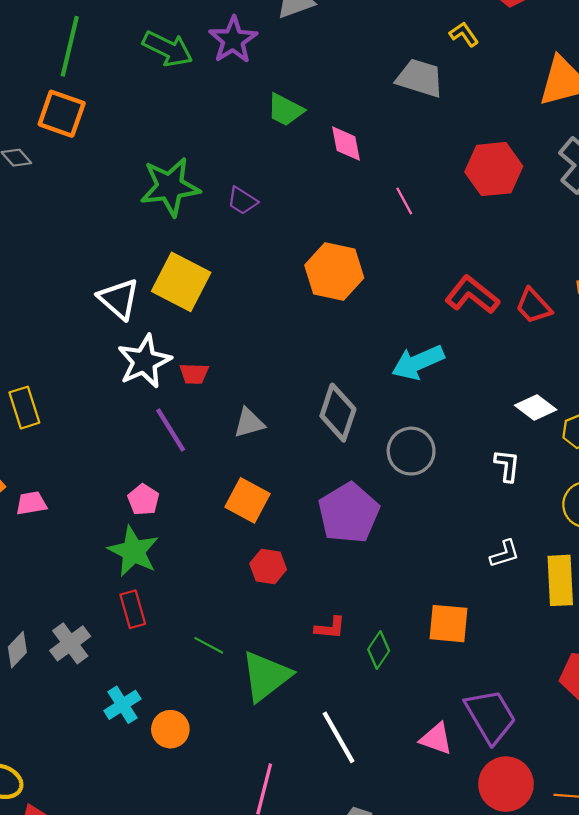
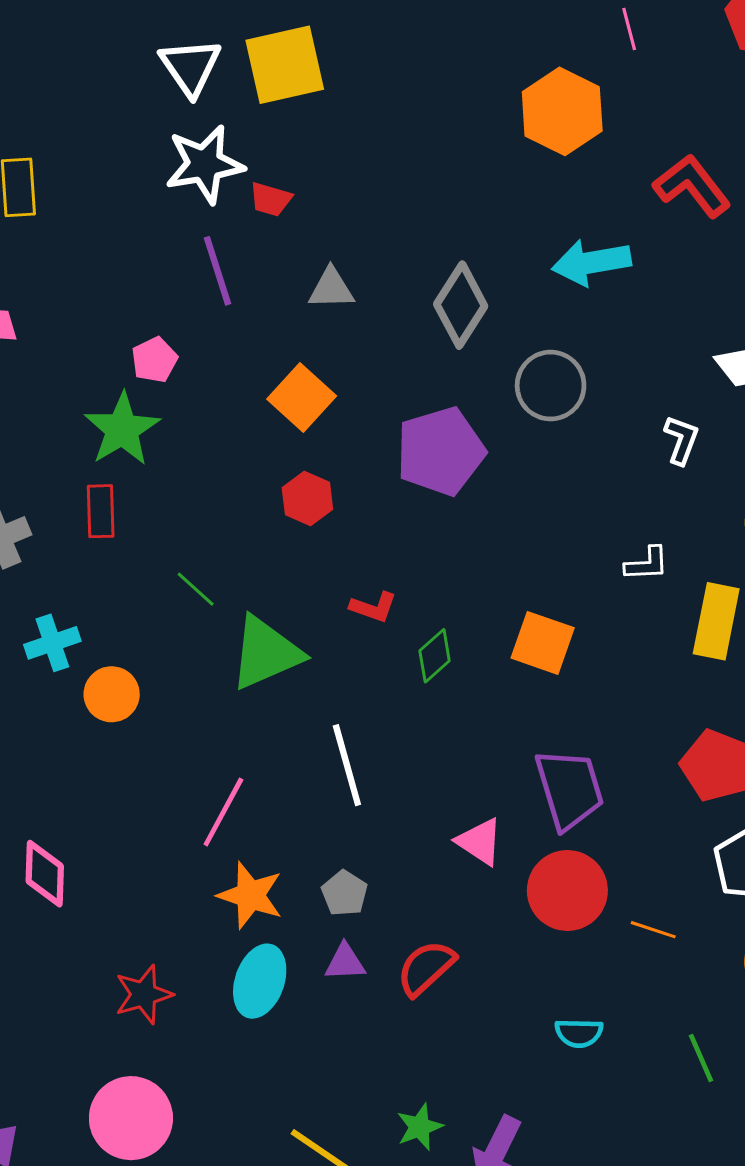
orange hexagon: (334, 271) -> (562, 111), moved
yellow square: (181, 282) -> (285, 65), turned 36
pink triangle: (436, 739) -> (480, 842), moved

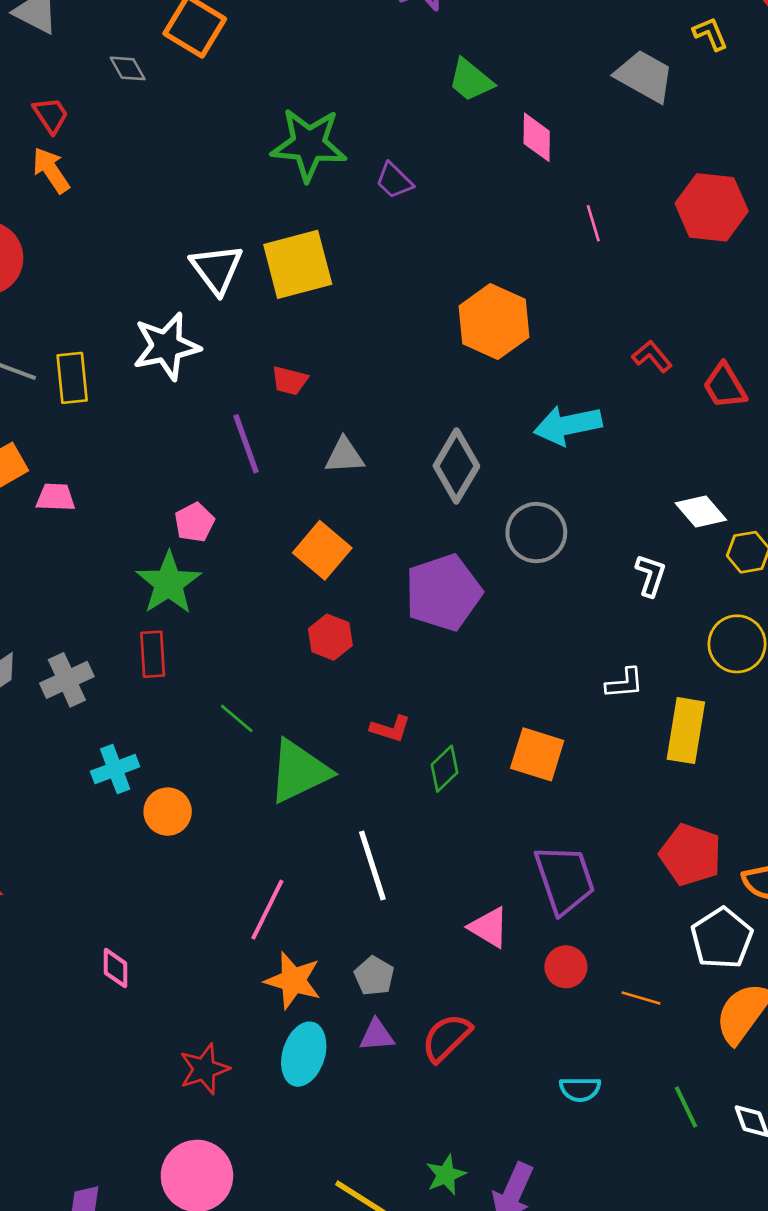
orange hexagon: (562, 111) -> (494, 322), moved
white star: (205, 164) -> (166, 346), moved
red L-shape: (692, 186) -> (652, 356), size x0.6
pink diamond: (45, 874) -> (115, 968), size x0.7
red circle: (567, 890) -> (566, 967), size x0.6

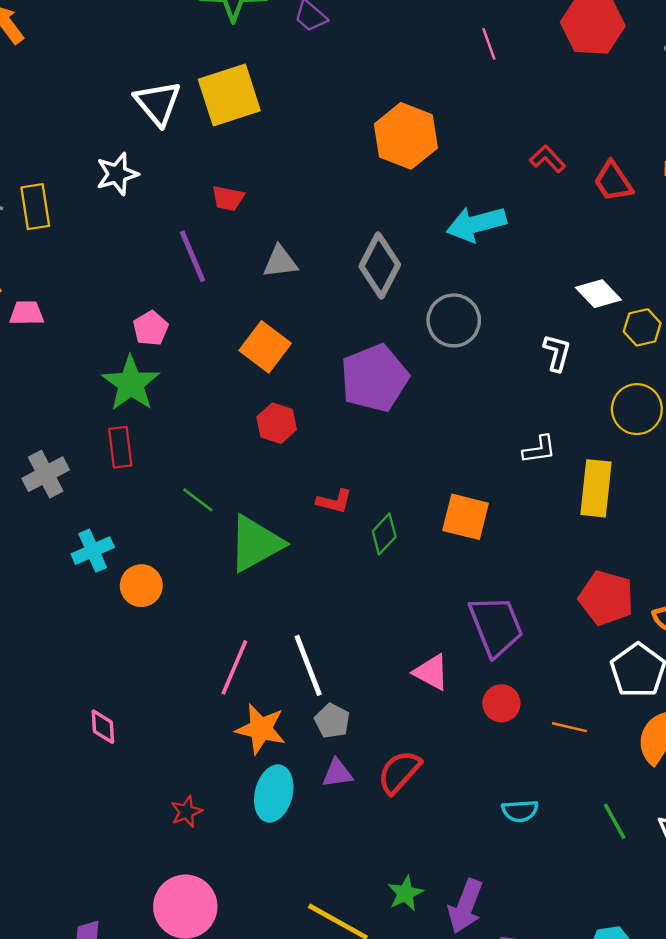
white star: (166, 346) -> (117, 174), size x0.7
white line: (372, 866) -> (308, 665), moved
red star: (204, 1069) -> (186, 812), size x0.7

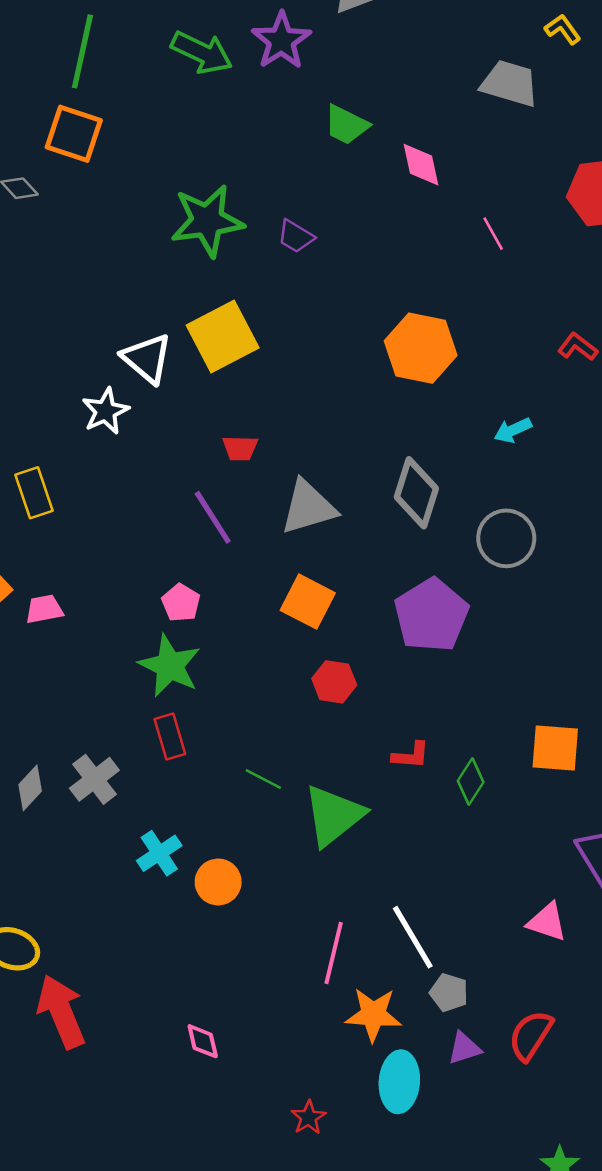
white star: (117, 174) -> (106, 411), moved
cyan arrow: (476, 224) -> (513, 430), size x0.6
gray triangle: (280, 262) -> (308, 507), size x1.5

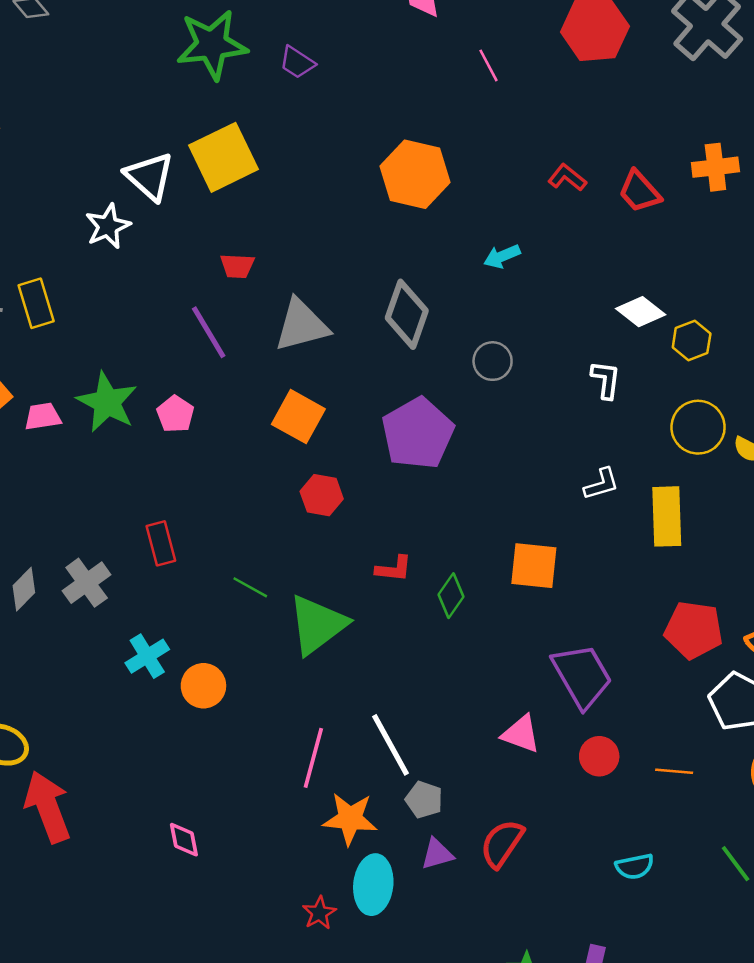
gray circle: (506, 538) -> (493, 361), size x0.7
green star: (170, 666) -> (107, 402), moved
red star: (308, 1117) -> (319, 913), moved

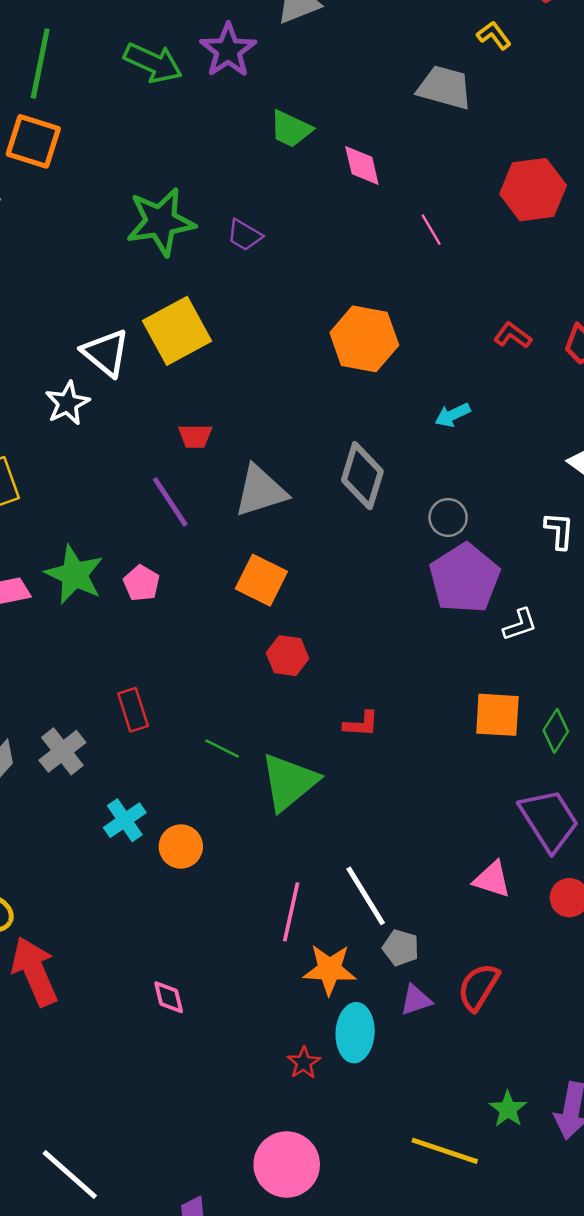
purple pentagon: (418, 433) -> (465, 578), moved
white L-shape: (601, 484) -> (520, 625), moved
green diamond: (451, 596) -> (556, 731), moved

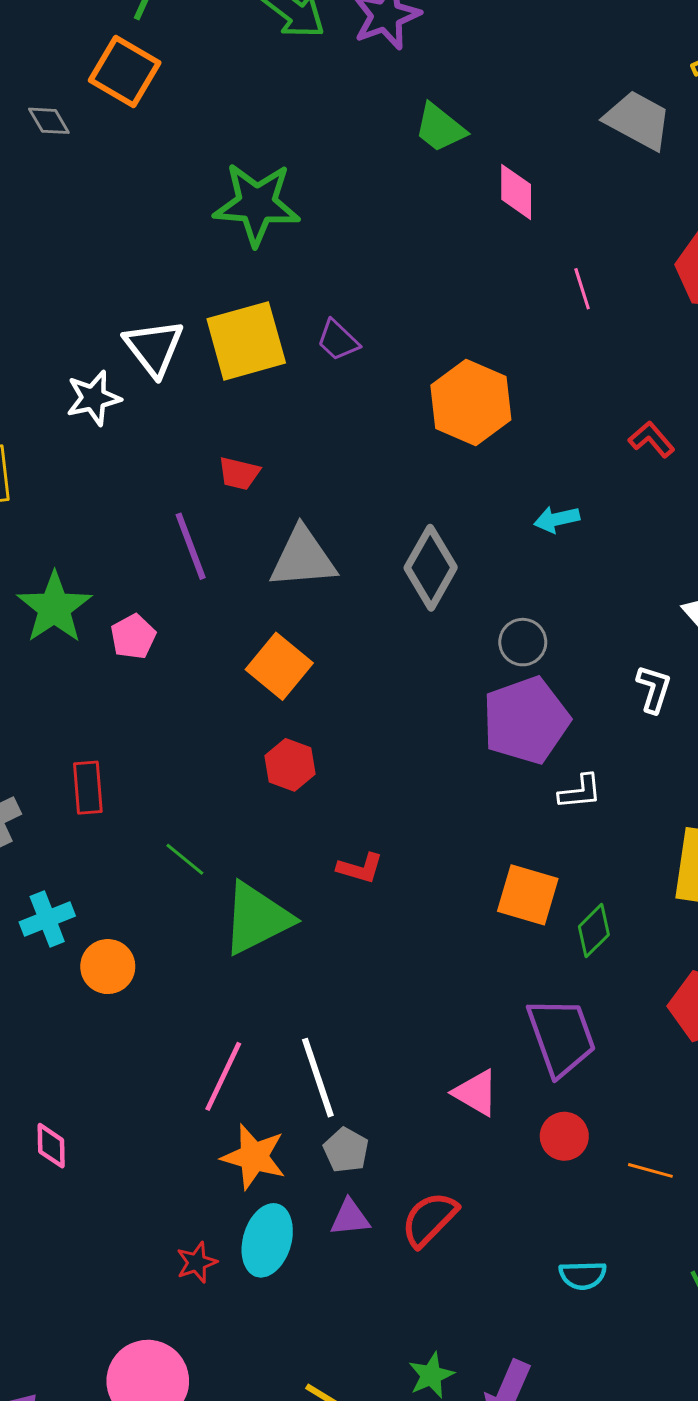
purple trapezoid: (245, 235) -> (338, 340), moved

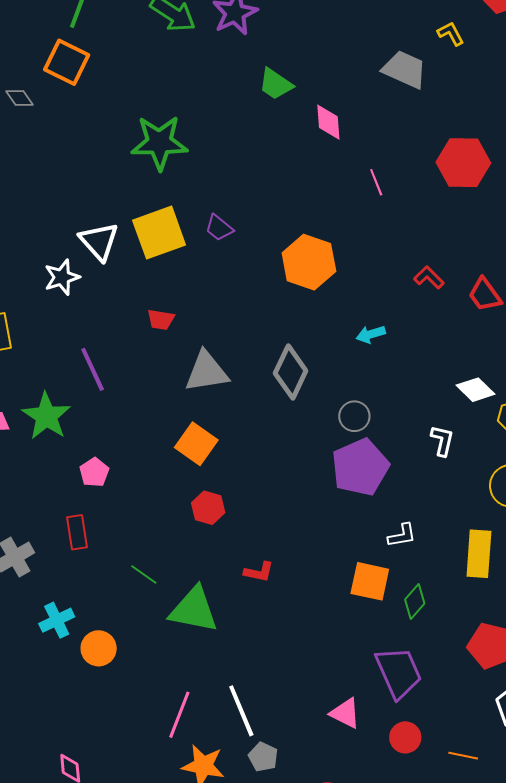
purple line: (191, 546) -> (93, 369), moved
pink pentagon: (133, 637) -> (94, 472), moved
white L-shape: (580, 792) -> (402, 535), moved
green triangle: (257, 918) -> (194, 610), turned 42

